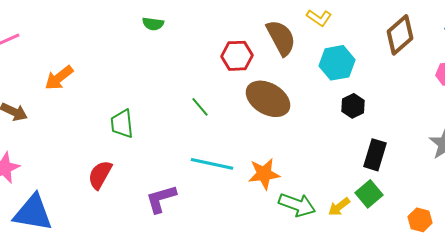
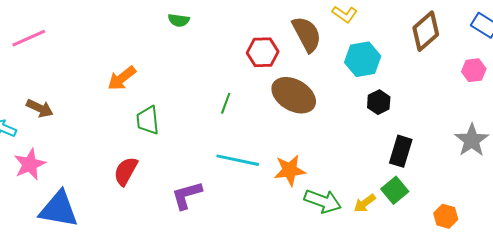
orange arrow: (59, 78) -> (122, 78), moved
green line: (200, 107) -> (226, 103), turned 60

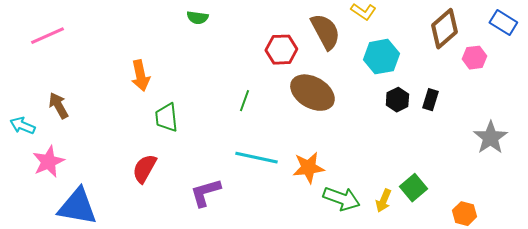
pink hexagon: (474, 70) -> (474, 58), moved
orange arrow: (122, 78) -> (140, 76), turned -64
brown arrow: (40, 108) -> (58, 106), turned -144
black rectangle: (401, 151) -> (430, 100), moved, size x0.7
yellow arrow: (365, 203) -> (383, 201), turned -30

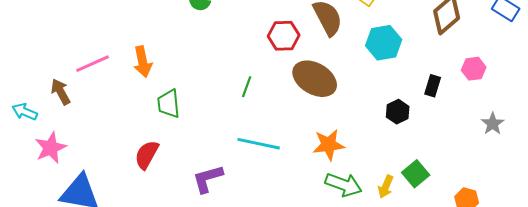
pink line: (47, 36) -> (93, 64), moved
pink hexagon: (474, 58) -> (474, 69), moved
black hexagon: (397, 100) -> (398, 112), moved
gray star: (490, 138) -> (493, 124), size x0.7
orange star: (308, 168) -> (329, 145), moved

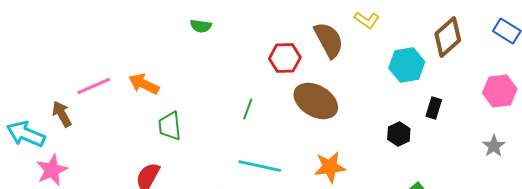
cyan hexagon: (384, 43) -> (407, 65), moved
orange arrow: (143, 62) -> (144, 84), turned 128
pink hexagon: (474, 69) -> (500, 91), moved, size x1.4
cyan arrow: (25, 112) -> (26, 134), size x1.5

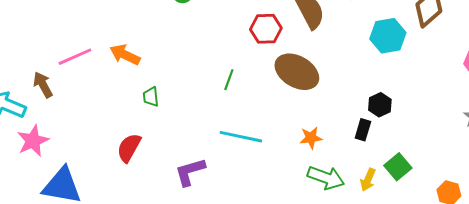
black rectangle: (434, 108) -> (363, 130), moved
green trapezoid: (170, 126) -> (151, 97), size x0.7
orange star: (330, 167) -> (311, 138), size x0.7

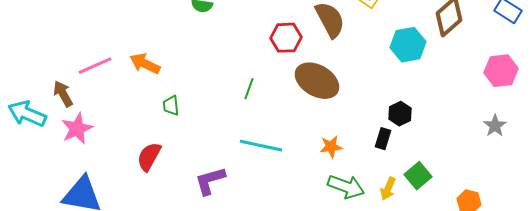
pink star: (33, 141) -> (77, 129), moved

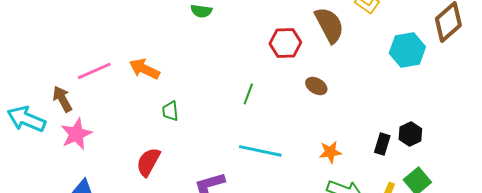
brown ellipse: (317, 81) -> (316, 86), size x0.5
black hexagon: (400, 114) -> (410, 134), moved

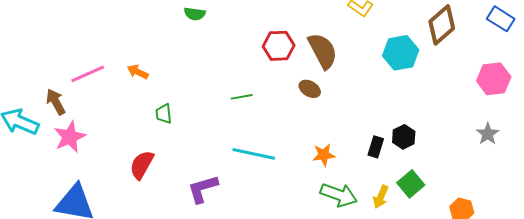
brown semicircle: (329, 25) -> (323, 51), moved
orange arrow: (144, 69) -> (138, 72), size x0.7
green line: (248, 94) -> (242, 97), turned 60

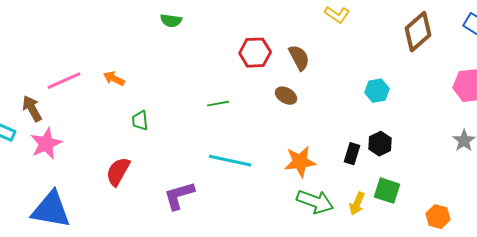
brown semicircle: (323, 51) -> (299, 58), size x0.7
cyan hexagon: (401, 53) -> (377, 91), moved, size x0.7
orange star: (324, 155) -> (300, 162), size x1.4
green square: (411, 184) -> (387, 191), turned -32

